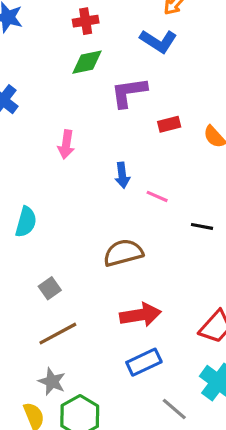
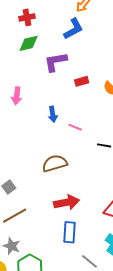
blue L-shape: (158, 41) -> (73, 29), turned -60
blue rectangle: (144, 362) -> (70, 232), turned -60

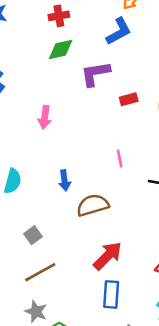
blue arrow: (53, 114) -> (65, 180), moved
pink line: (75, 127) -> (120, 159), turned 56
red arrow: (67, 202) -> (108, 256), turned -35

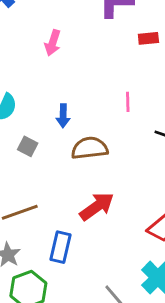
gray square: (33, 235) -> (28, 146), moved, turned -36
blue rectangle: (111, 294) -> (60, 247), moved

